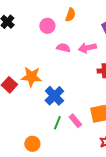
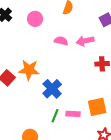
pink circle: (47, 26) -> (35, 19), moved
pink rectangle: (75, 121) -> (73, 114), turned -48

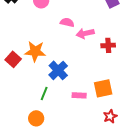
pink arrow: (85, 41) -> (85, 33), moved
green line: (55, 116) -> (44, 93), moved

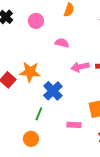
pink arrow: (85, 33) -> (80, 67), moved
pink rectangle: (79, 95) -> (74, 125), moved

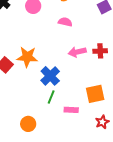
pink semicircle: (62, 43) -> (65, 22), moved
green line: (39, 114) -> (51, 97), moved

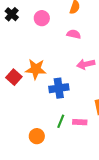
blue cross: (50, 76) -> (59, 88), turned 36
green line: (51, 97) -> (61, 121), moved

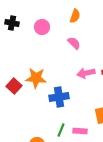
black cross: (12, 14) -> (12, 23), turned -32
pink semicircle: (74, 34) -> (74, 43), turned 32

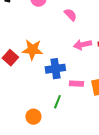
pink rectangle: (80, 131) -> (76, 84), moved

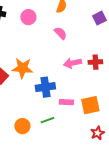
green line: (57, 102) -> (47, 120), turned 48
orange circle: (33, 117) -> (22, 126), moved

